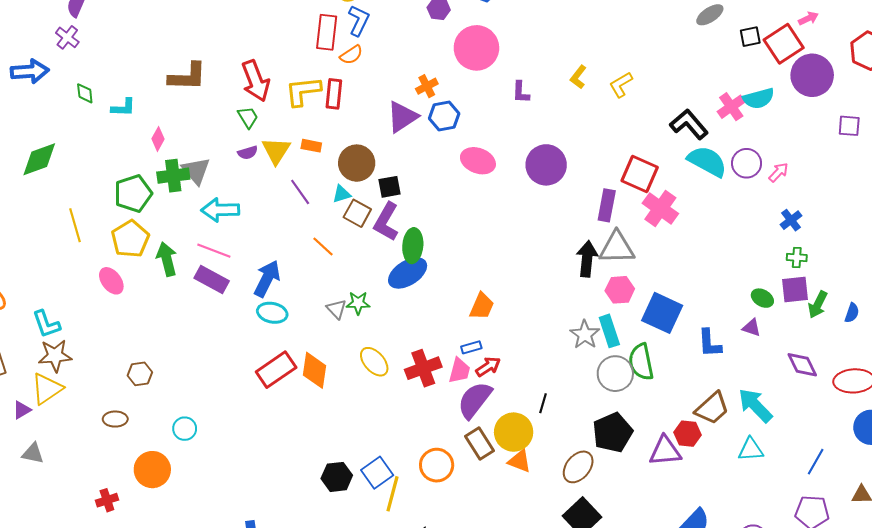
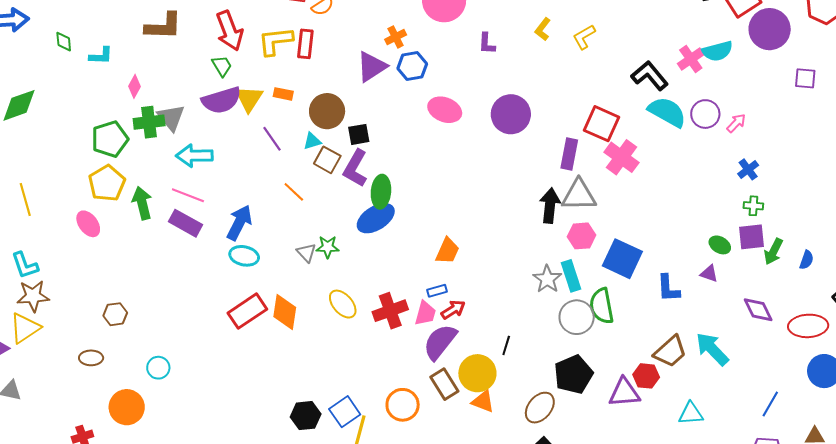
purple semicircle: (248, 153) -> (221, 100), size x2.0
yellow line: (75, 225) -> (25, 200), moved
cyan triangle: (751, 450) -> (691, 413), moved

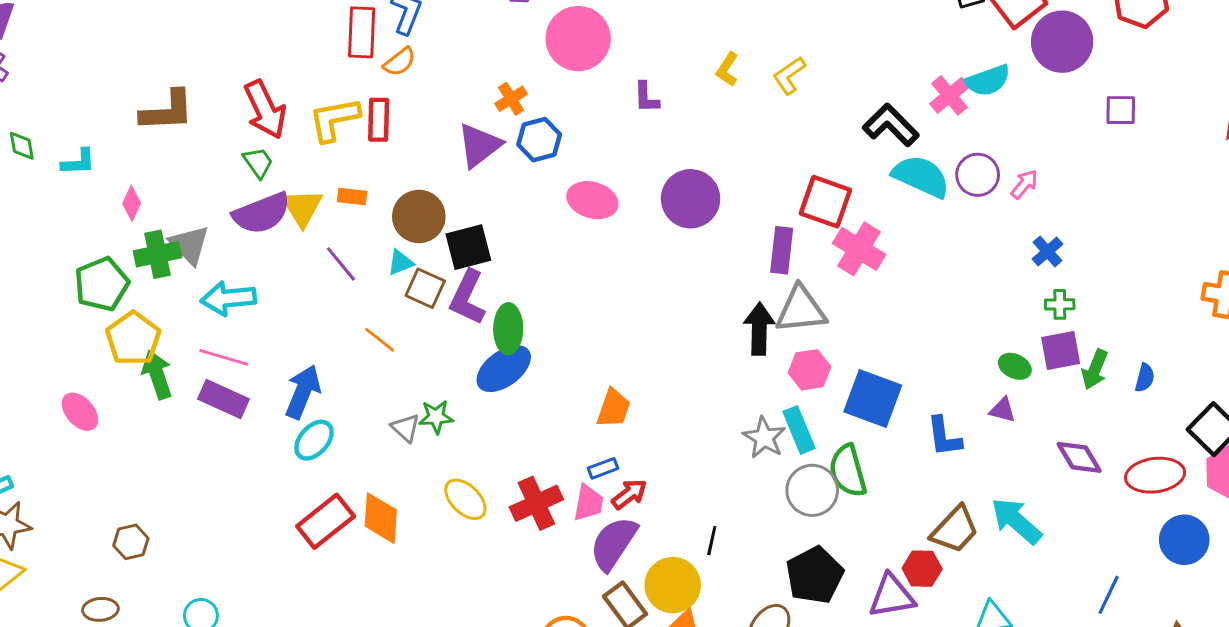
black square: (359, 134) -> (468, 247), size x1.4
yellow pentagon: (107, 183) -> (133, 339), moved
cyan ellipse: (244, 256) -> (314, 440), turned -56

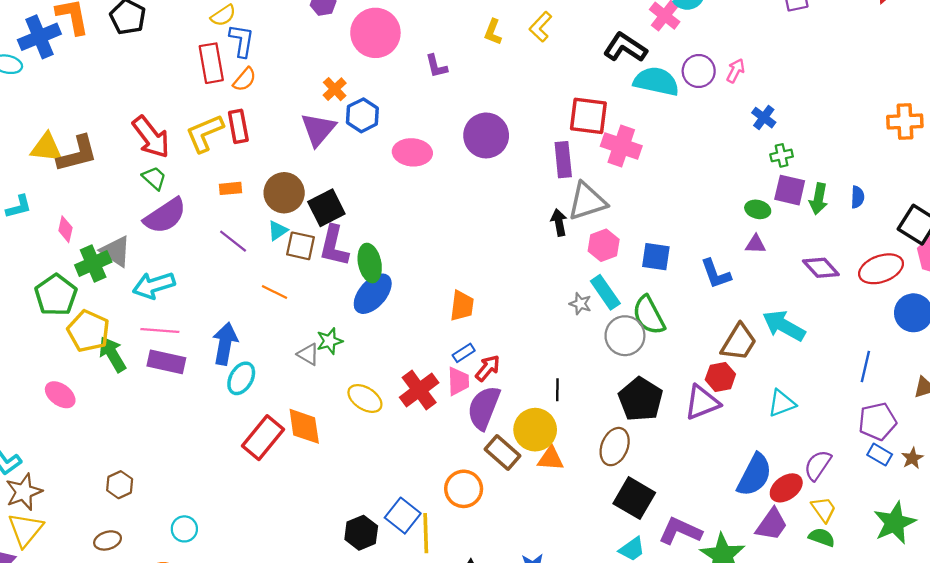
yellow triangle: (302, 207) -> (46, 148), moved, turned -40
black arrow: (759, 329) -> (559, 222), size x0.7
purple square: (1061, 351) -> (790, 190), turned 36
blue square: (873, 398) -> (656, 257), size x0.7
gray star: (764, 438) -> (580, 304), size x0.7

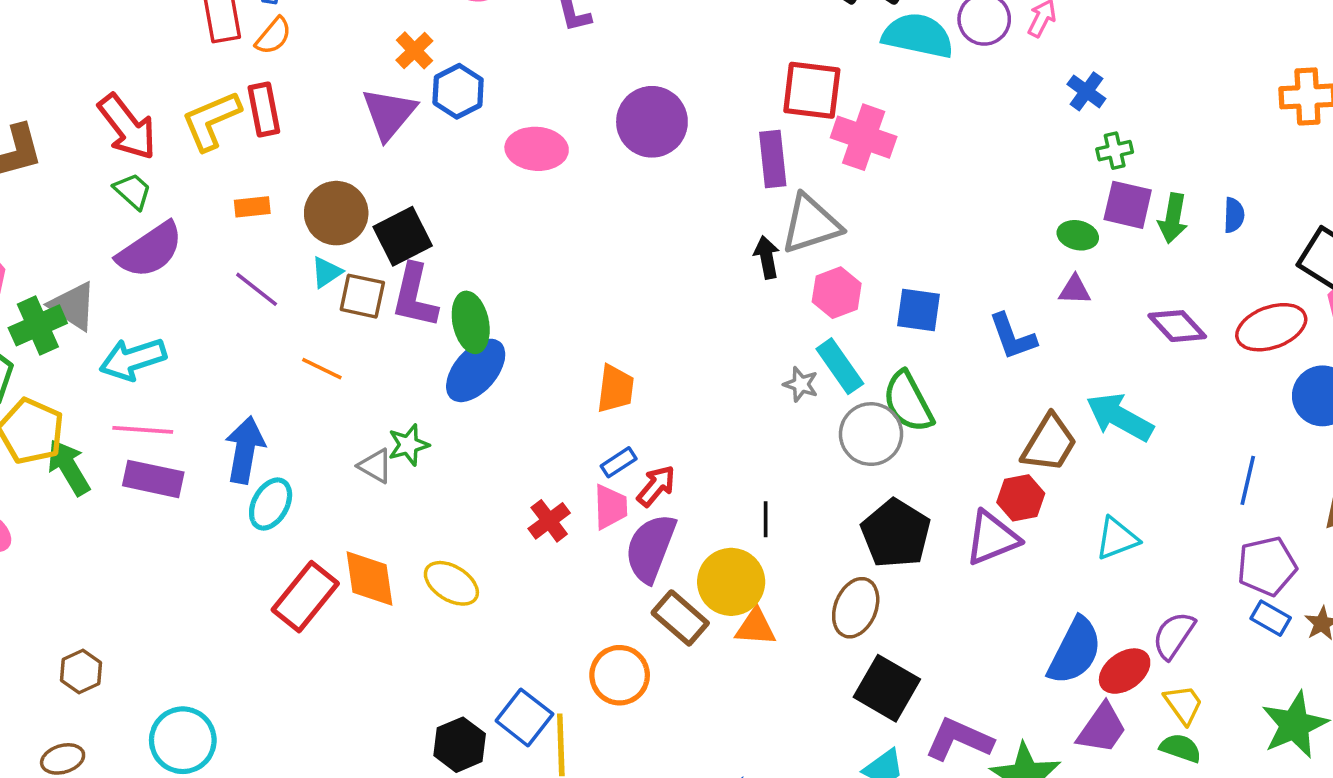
red cross: (419, 390) -> (549, 521), size x0.7
yellow ellipse: (365, 398) -> (451, 583), moved
cyan circle: (184, 529) -> (183, 740), size x1.6

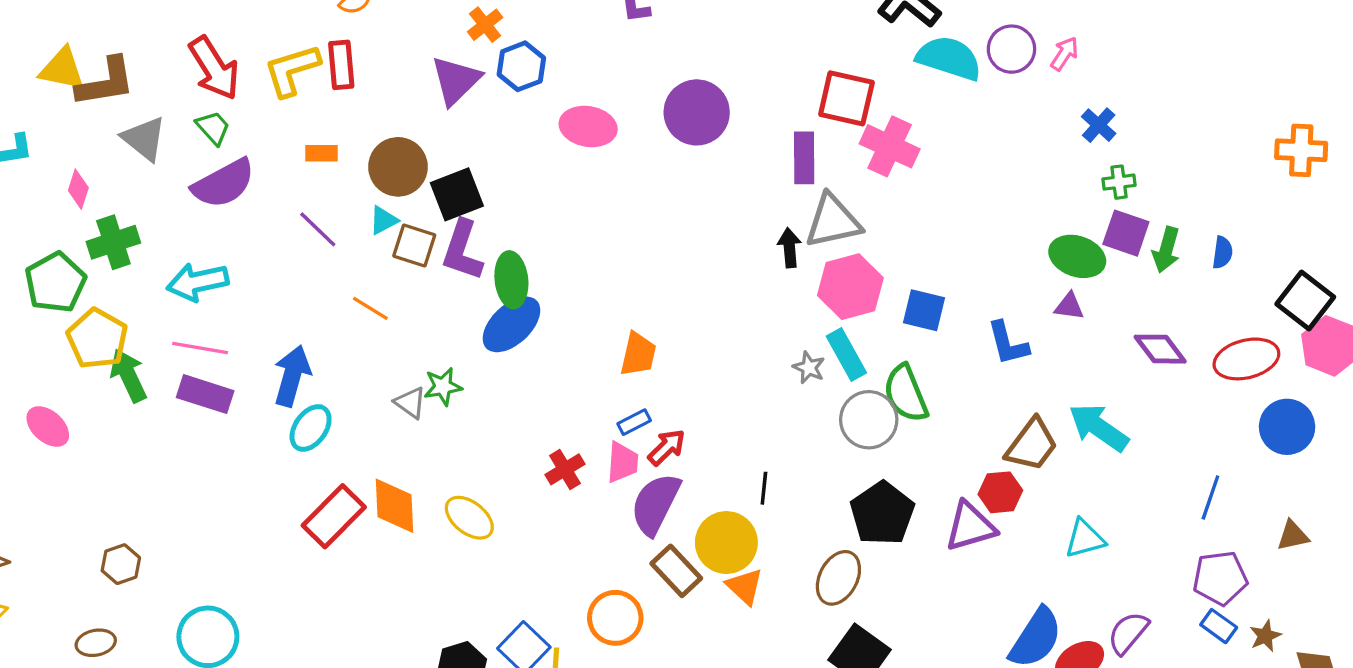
green ellipse: (1078, 235) -> (1077, 256), size x1.5
pink hexagon: (837, 293) -> (850, 287), size x1.4
gray triangle: (73, 306) -> (144, 139), moved
orange triangle: (756, 627) -> (745, 586), turned 33

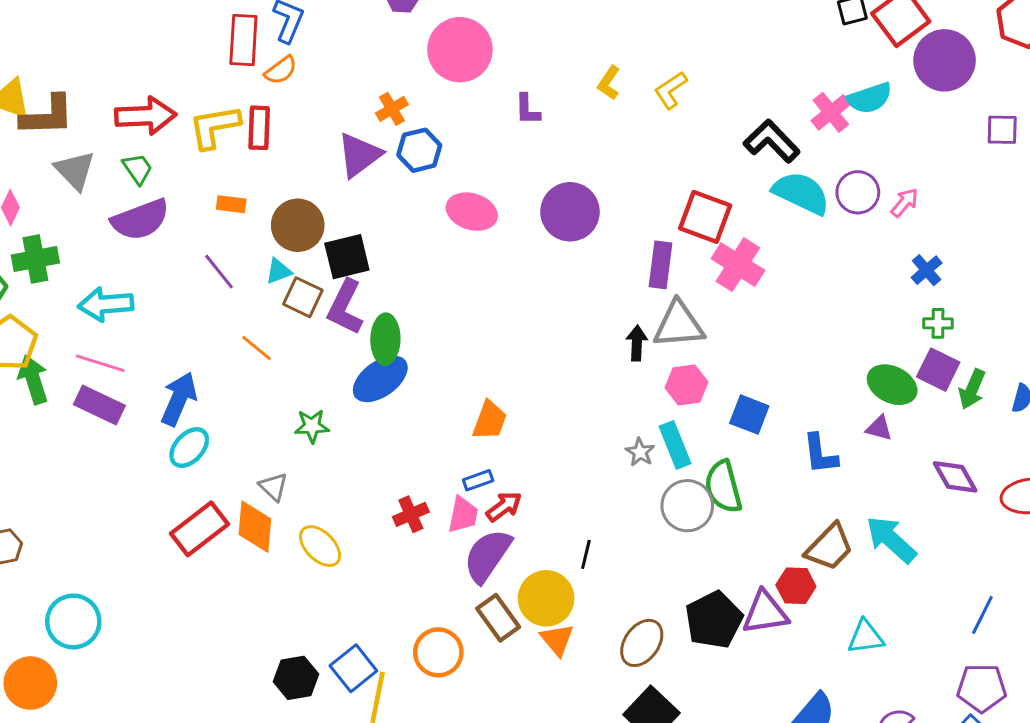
red arrow: (214, 68) -> (145, 116), turned -68
pink hexagon: (850, 287) -> (687, 385), size x0.7
gray triangle: (410, 403) -> (273, 487), moved
black pentagon: (882, 513) -> (714, 620), moved

